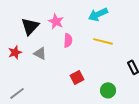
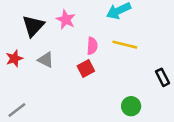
pink semicircle: (68, 40) -> (92, 46), moved
red square: (77, 77) -> (86, 69), moved

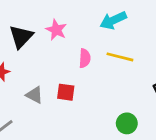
gray triangle: (46, 60) -> (35, 95), moved
red square: (86, 69) -> (66, 92), moved, turned 36

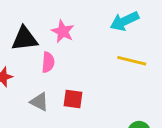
black triangle: (21, 37) -> (25, 39), turned 40
pink semicircle: (85, 58) -> (48, 62), moved

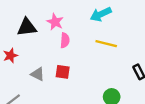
pink semicircle: (48, 62) -> (65, 40), moved

